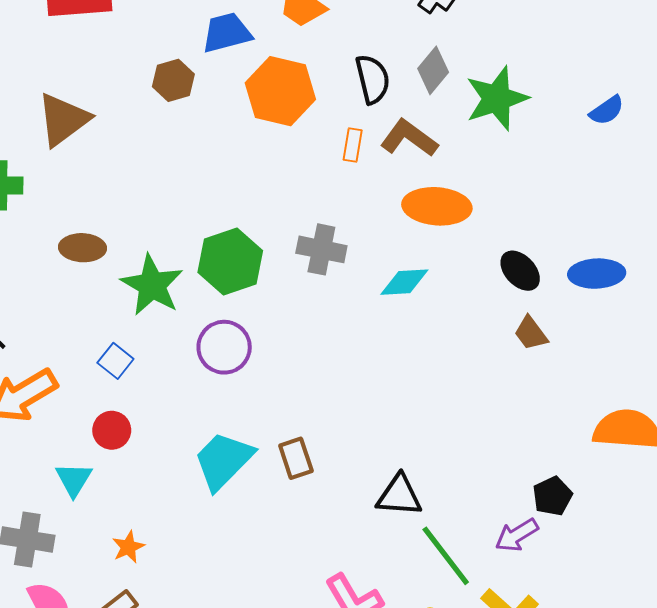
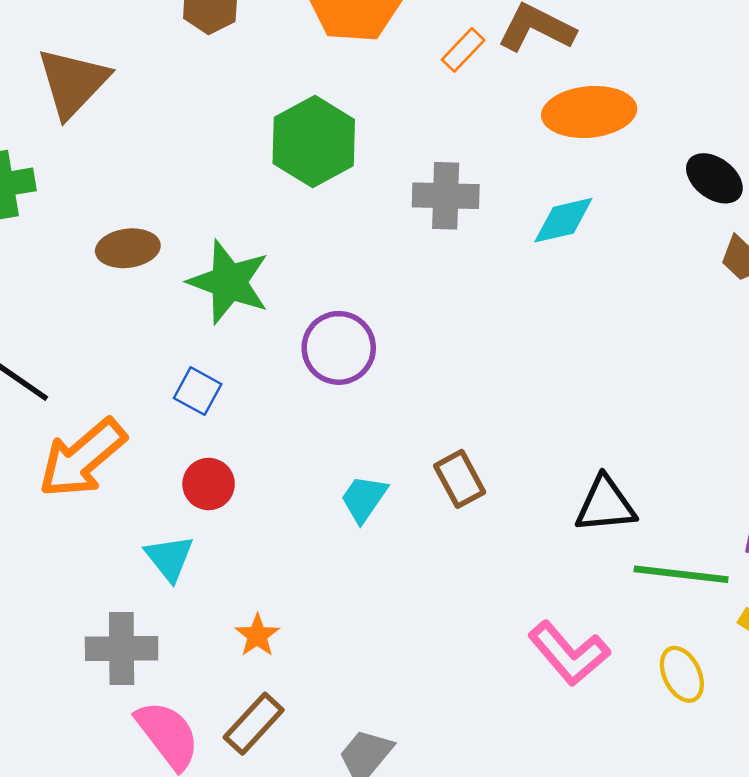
orange rectangle: (353, 145) -> (463, 50), turned 44
green hexagon: (230, 262) -> (314, 141), moved
cyan trapezoid: (223, 461) -> (364, 499), size x0.6
green line: (446, 556) -> (681, 574), turned -36

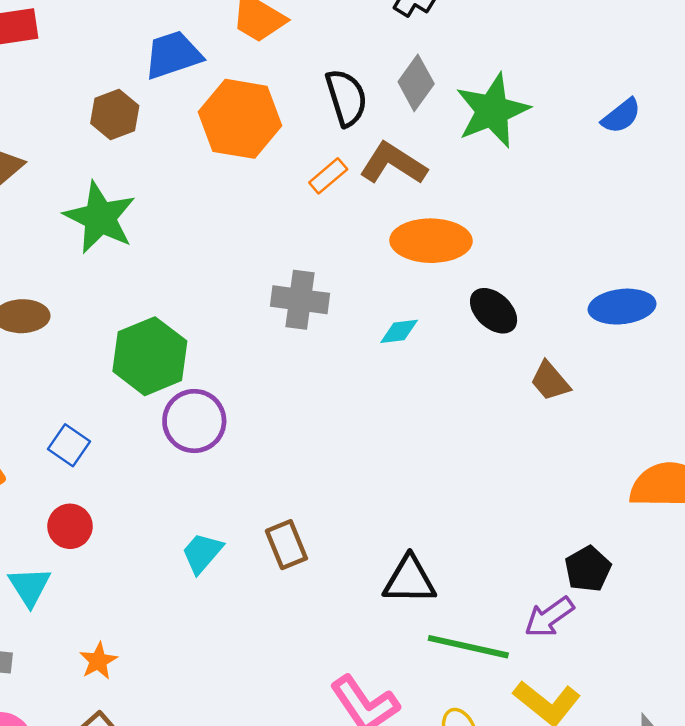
green hexagon: (314, 141) -> (150, 356), moved
black ellipse: (714, 178) -> (494, 311), moved
cyan diamond: (563, 220) -> (399, 331), size x0.7
green star: (229, 282) -> (100, 218), moved

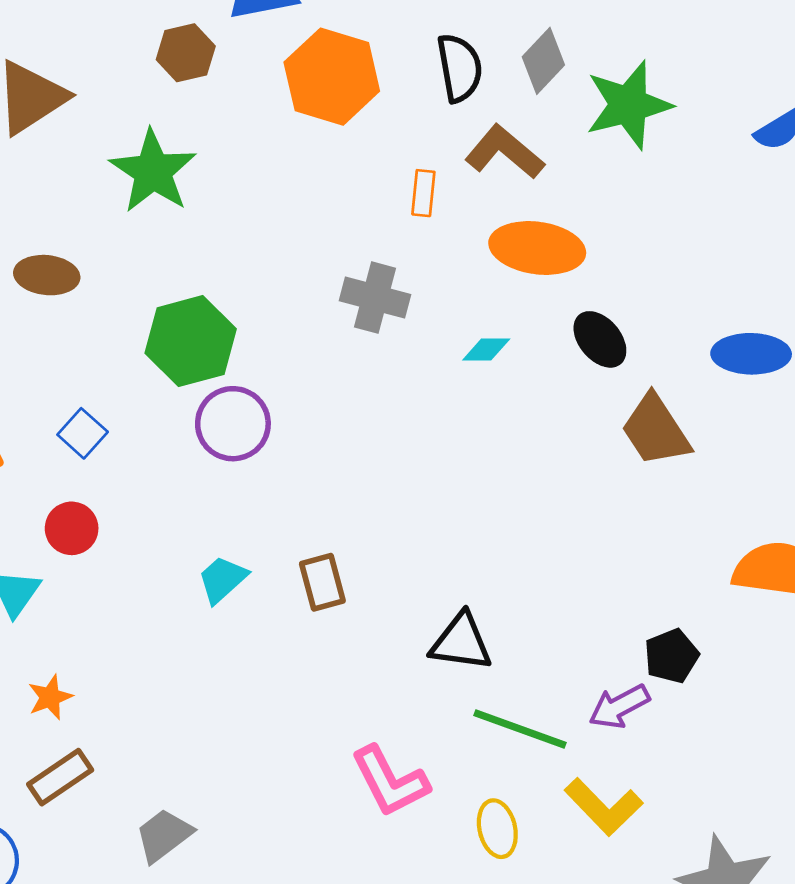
orange rectangle: (328, 176) -> (423, 193), moved, turned -51
brown trapezoid: (550, 381) -> (656, 430), size x1.5
orange star: (98, 661) -> (50, 697), moved

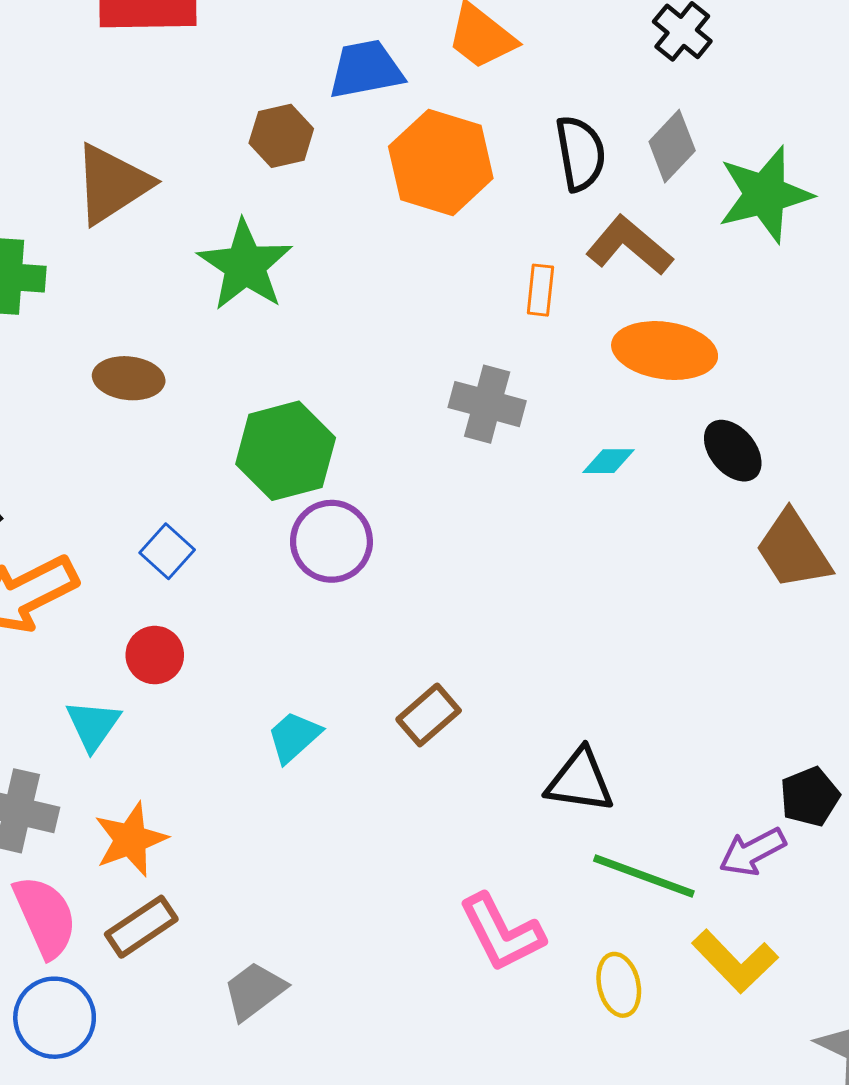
cyan trapezoid: (222, 579) -> (294, 737), moved
brown rectangle: (322, 582) -> (429, 715), turned 64
orange star: (50, 697) -> (131, 839), size x1.5

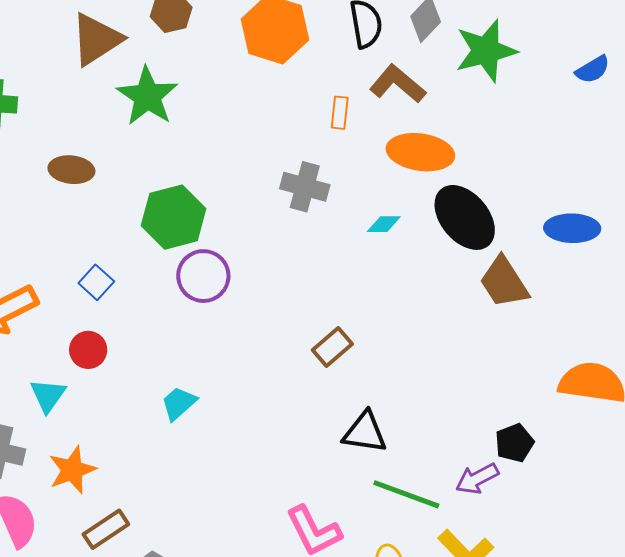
brown triangle: (112, 184) -> (96, 39), moved
black ellipse: (733, 451) -> (465, 217), size x1.6
brown rectangle: (429, 715) -> (332, 347), moved
brown rectangle: (141, 927) -> (106, 529), moved

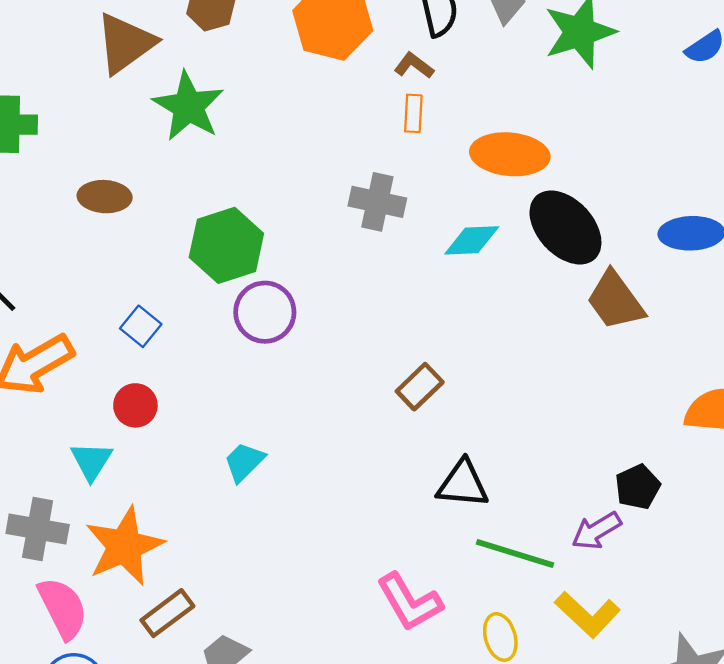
brown L-shape: (398, 84) -> (414, 66), moved, size x0.6
cyan diamond: (384, 224) -> (472, 240), size x1.4
orange star: (72, 470) -> (124, 546), size x1.4

